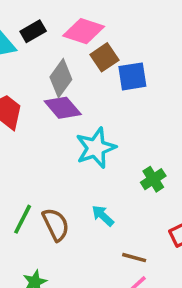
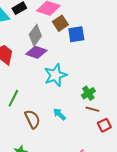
purple diamond: (63, 108) -> (36, 52), turned -30
green line: (23, 219) -> (13, 98), moved
brown line: (134, 258) -> (92, 109), moved

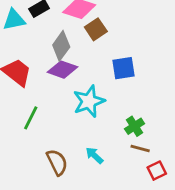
blue square: (76, 34) -> (123, 68), moved
green line: (13, 98) -> (31, 118), moved

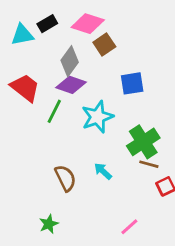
green line: (31, 118) -> (54, 111), moved
green cross: (135, 126) -> (143, 142), size x1.6

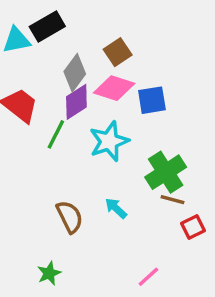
black rectangle: (47, 24) -> (47, 26), size x1.4
pink diamond: (88, 24) -> (114, 88), moved
purple diamond: (71, 85) -> (76, 102), turned -52

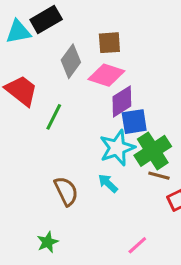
brown square: (118, 52) -> (109, 43), turned 30
blue square: (152, 100) -> (134, 122), moved
purple diamond: (76, 102) -> (122, 101), moved
cyan star: (109, 141) -> (117, 148), moved

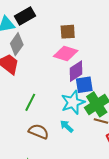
gray diamond: (71, 61) -> (17, 44), moved
green line: (54, 117) -> (30, 102), moved
brown semicircle: (66, 191) -> (39, 131), turned -42

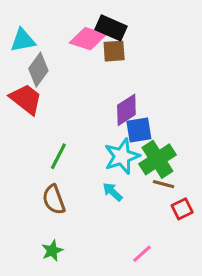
black rectangle: (25, 16) -> (111, 28), moved, turned 54
pink diamond: (66, 53) -> (88, 39), moved
brown semicircle: (39, 131) -> (54, 200), moved, turned -132

